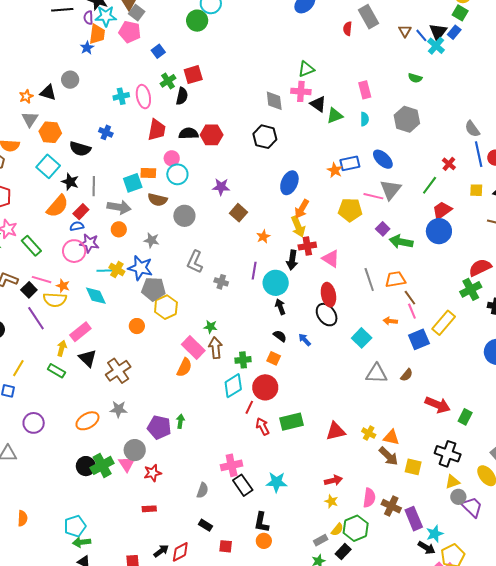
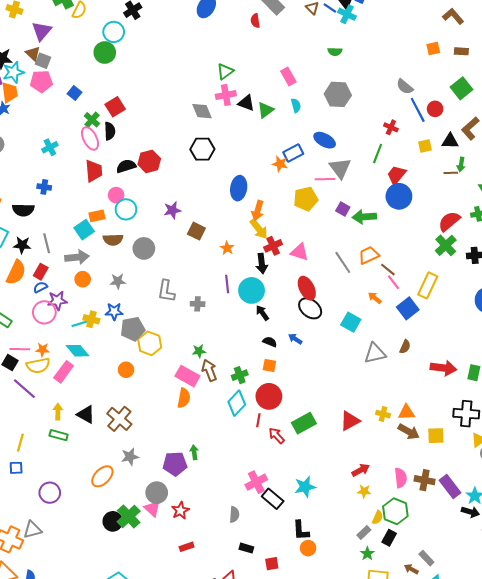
pink ellipse: (143, 97) -> (90, 138), moved
blue star: (140, 268) -> (114, 311), size x0.7
orange arrow: (390, 321) -> (375, 298), turned 48
pink rectangle: (80, 332) -> (64, 372), moved

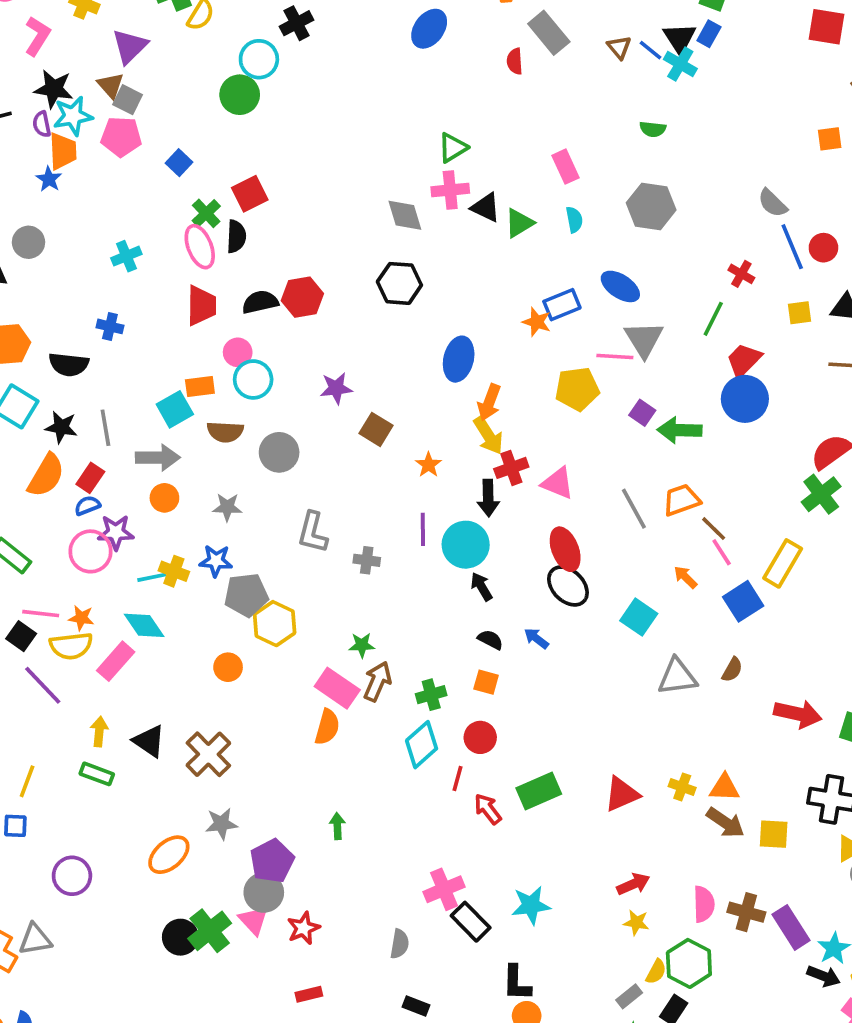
brown arrow: (209, 370) -> (377, 681), turned 40
red circle: (269, 396) -> (480, 737), size x0.7
purple pentagon: (175, 464) -> (272, 861), moved, turned -30

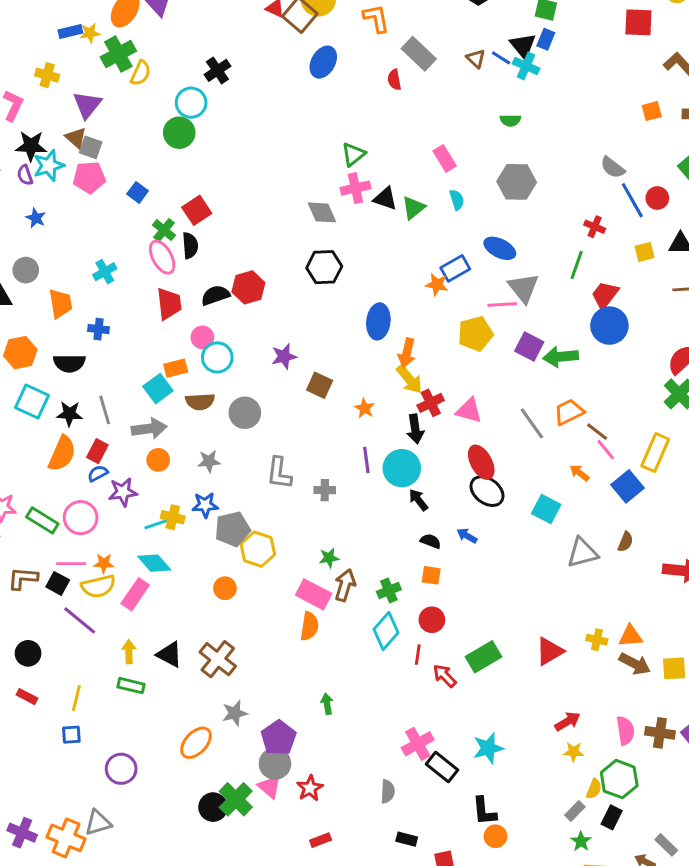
orange trapezoid: (63, 151) -> (60, 304), moved
purple square: (642, 413) -> (529, 346), size x1.4
pink circle: (91, 551) -> (81, 518), moved

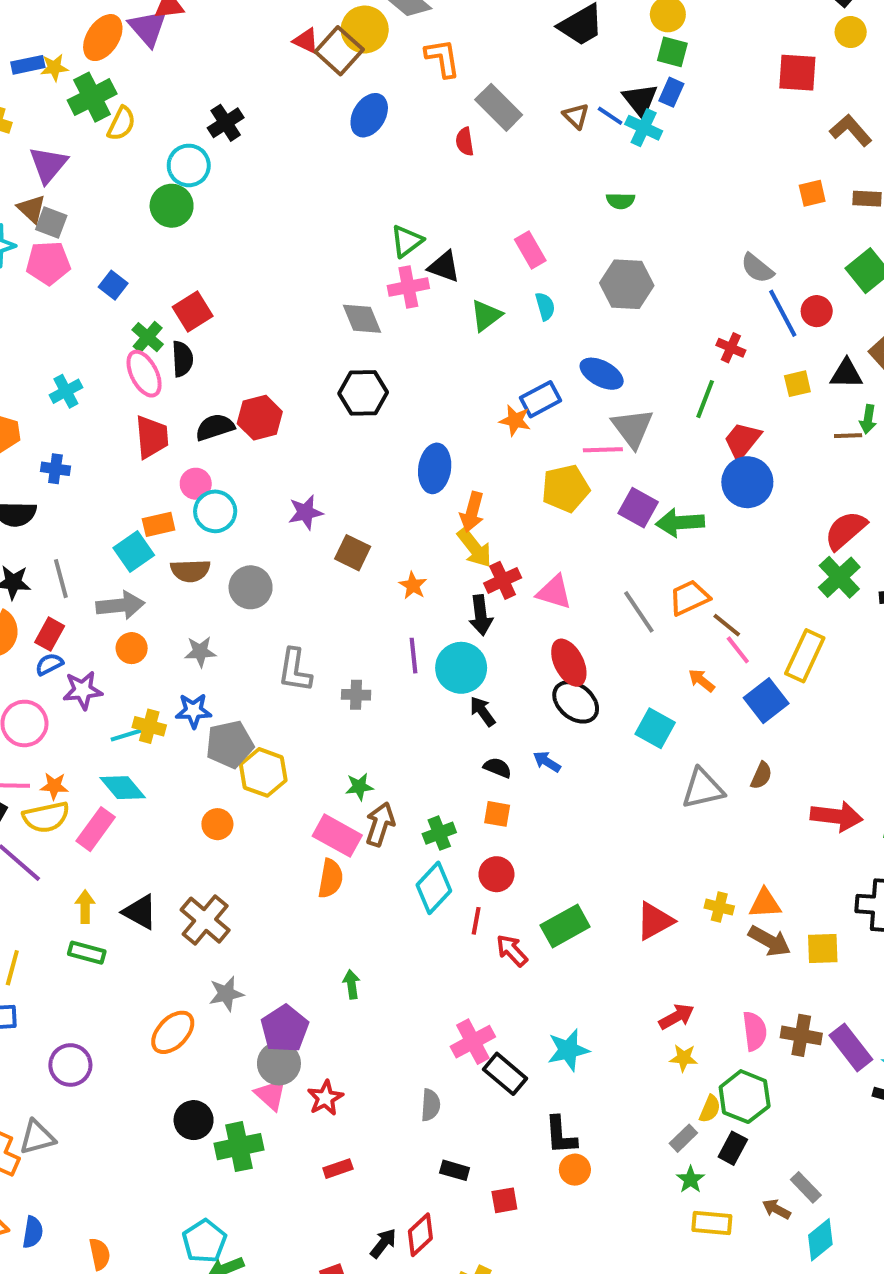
black triangle: (385, 199) -> (444, 267), moved
green cross: (236, 799) -> (239, 1147), moved, turned 32

